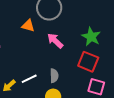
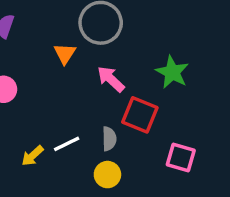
orange triangle: (28, 26) -> (65, 53), turned 48
red square: (88, 62) -> (140, 115), moved

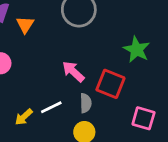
orange triangle: (65, 53) -> (25, 25), moved
pink arrow: (111, 79) -> (73, 72), moved

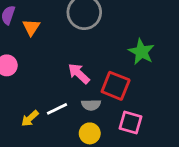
gray semicircle: (86, 103) -> (91, 105), turned 90
pink square: (143, 118) -> (131, 123), moved

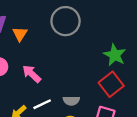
pink arrow: (79, 74) -> (32, 74), moved
red square: (116, 86) -> (111, 84), moved, turned 30

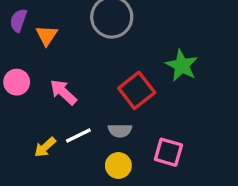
red square: (111, 84) -> (137, 90), moved

